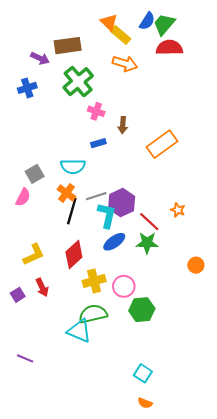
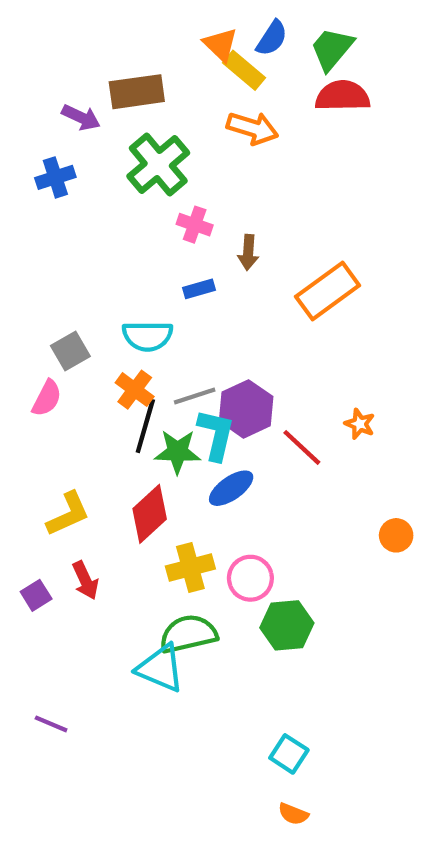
blue semicircle: (147, 21) -> (272, 38), moved
green star: (147, 243) -> (178, 452), moved

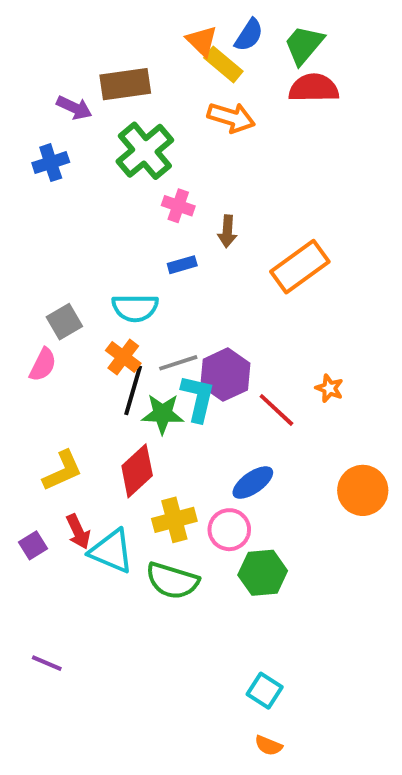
blue ellipse: (231, 488) -> (253, 483), moved
orange circle: (396, 535) -> (363, 490), size x1.6
green semicircle: (188, 634) -> (172, 581), turned -150
cyan triangle: (160, 668) -> (112, 551), moved

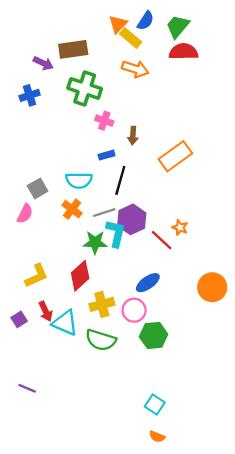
orange triangle: (202, 41) -> (118, 24), turned 30
green cross: (145, 151) -> (85, 88), turned -32
orange star: (329, 388) -> (180, 227), moved
black line: (133, 390) -> (120, 180), moved

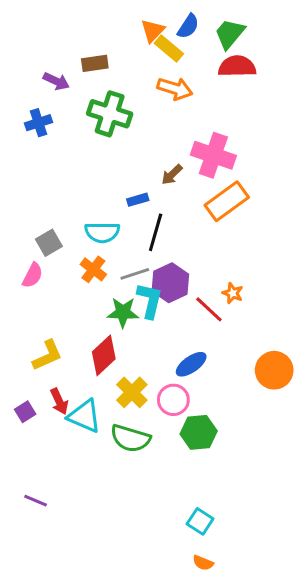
brown rectangle: (73, 49) -> (95, 63), size x0.7
pink cross: (104, 121) -> (213, 155), moved, size x1.8
brown arrow: (133, 136) -> (172, 175), turned 42
yellow cross: (102, 304) -> (132, 392), turned -30

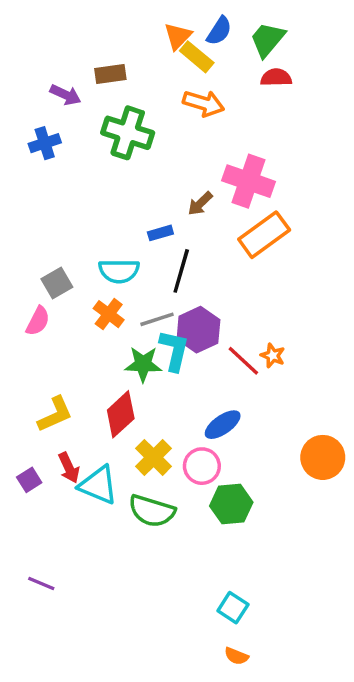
red semicircle: (237, 66) -> (276, 78), size x0.7
orange star: (233, 293) -> (273, 356), moved
orange circle: (274, 370) -> (323, 457), moved

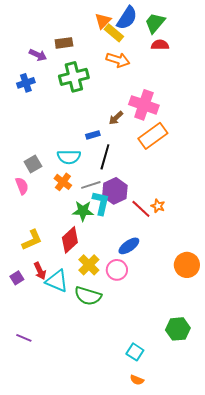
blue semicircle: (219, 31) -> (127, 18), size x1.4
green cross: (128, 133) -> (74, 77), turned -32
pink semicircle: (38, 321) -> (22, 186), turned -48
green hexagon: (231, 504) -> (178, 329), moved

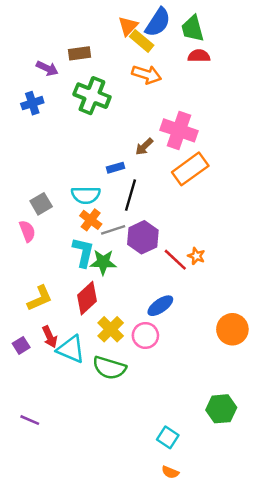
green trapezoid: (155, 23) -> (193, 29), turned -55
green cross: (74, 77) -> (92, 96), turned 36
orange cross: (63, 182) -> (91, 220), moved
cyan L-shape: (101, 203) -> (83, 252), moved

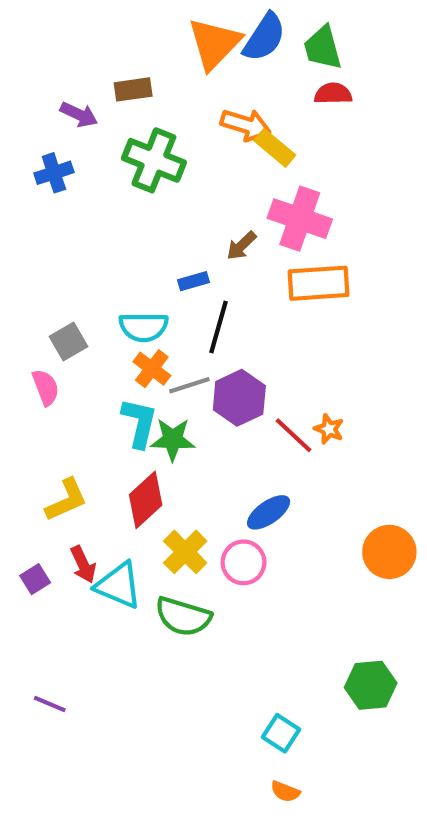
orange triangle: (128, 26) -> (214, 44), size x1.6
yellow rectangle: (142, 41) -> (275, 148), moved
orange rectangle: (190, 169) -> (319, 283), turned 32

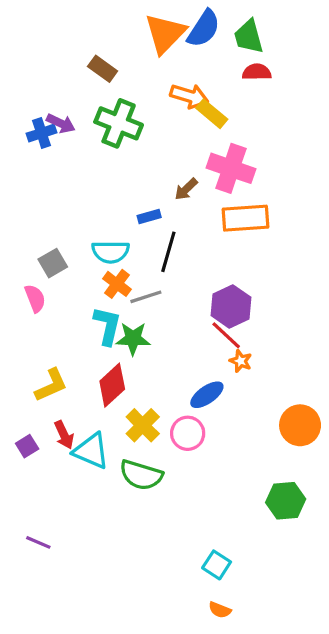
brown rectangle: (133, 89) -> (103, 69), turned 44
purple arrow: (79, 114) -> (61, 123), moved
purple hexagon: (239, 398) -> (231, 306), moved
orange star: (329, 429) -> (241, 361), moved
green hexagon: (371, 685) -> (286, 501), moved

